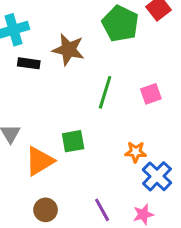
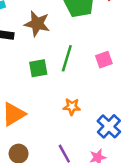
green square: (73, 141) -> (38, 68), moved
orange star: (136, 152) -> (72, 107), moved

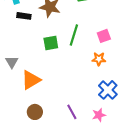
orange star: (72, 107) -> (99, 59), moved

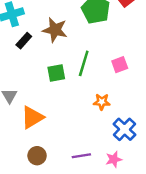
black rectangle: (24, 16) -> (24, 41), turned -56
orange star: (99, 59) -> (102, 102), moved
purple line: (72, 112) -> (81, 156), turned -70

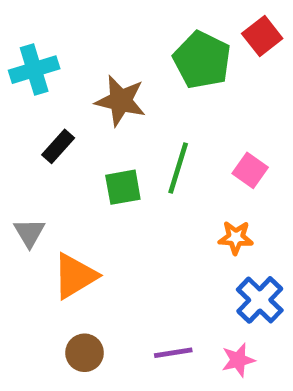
black rectangle: (24, 41) -> (58, 146), moved
pink square: (120, 65) -> (250, 170), turned -35
orange star: (102, 102) -> (236, 238), moved

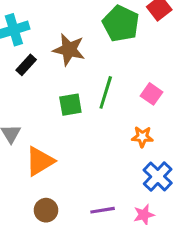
black rectangle: (58, 146) -> (26, 65), moved

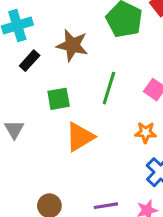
green square: (70, 105) -> (59, 99), moved
orange triangle: (40, 161) -> (80, 137), moved

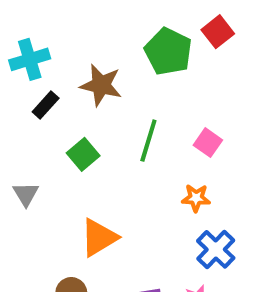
green square: (59, 99) -> (83, 154), turned -30
orange triangle: (80, 137) -> (99, 238), moved

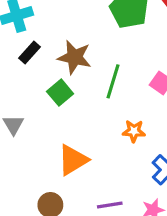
brown star: (101, 85) -> (74, 57), moved
orange star: (196, 198) -> (134, 131), moved

